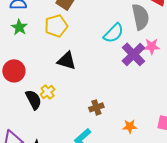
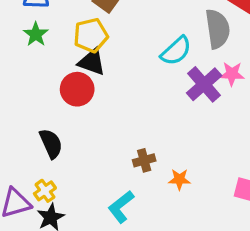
black triangle: (67, 61) -> (92, 62), moved
red circle: (14, 71) -> (77, 89), moved
yellow cross: (48, 92) -> (45, 191), moved
orange star: (130, 126) -> (179, 179), moved

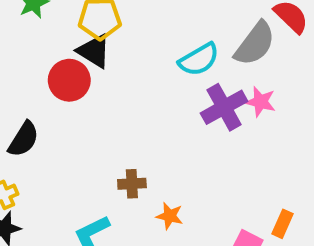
gray semicircle: (218, 29) -> (255, 44), turned 33
black semicircle: (51, 144) -> (24, 139), turned 44

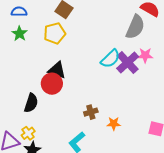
black triangle: (94, 51) -> (57, 70), moved
cyan semicircle: (199, 60) -> (110, 59), moved
red circle: (69, 80) -> (52, 84), moved

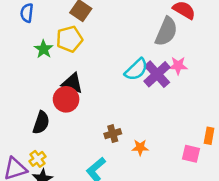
blue semicircle: (19, 12) -> (27, 13), turned -84
green star: (19, 34) -> (44, 49), moved

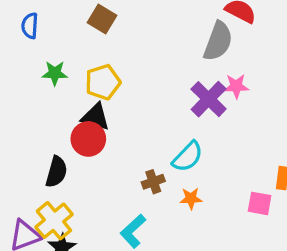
yellow pentagon: (69, 39) -> (103, 82), moved
green star: (44, 49) -> (55, 73), turned -30
cyan semicircle: (136, 70) -> (188, 157), moved
yellow cross: (37, 159) -> (54, 221), size x1.6

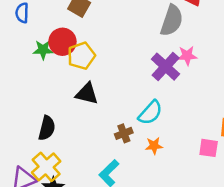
black triangle: (96, 117) -> (87, 94), moved
red circle: (88, 139) -> (62, 42), moved

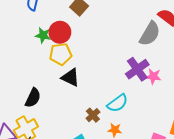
yellow pentagon: (81, 56) -> (61, 54), moved
pink star: (187, 56) -> (153, 76), moved
brown cross: (124, 133) -> (93, 115), turned -32

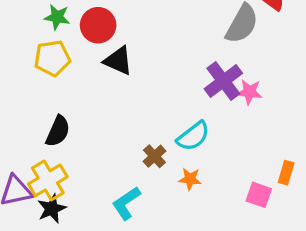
green star: (43, 35) -> (57, 17), moved
yellow pentagon: (61, 54) -> (52, 58), moved
black triangle: (70, 77) -> (118, 61), moved

